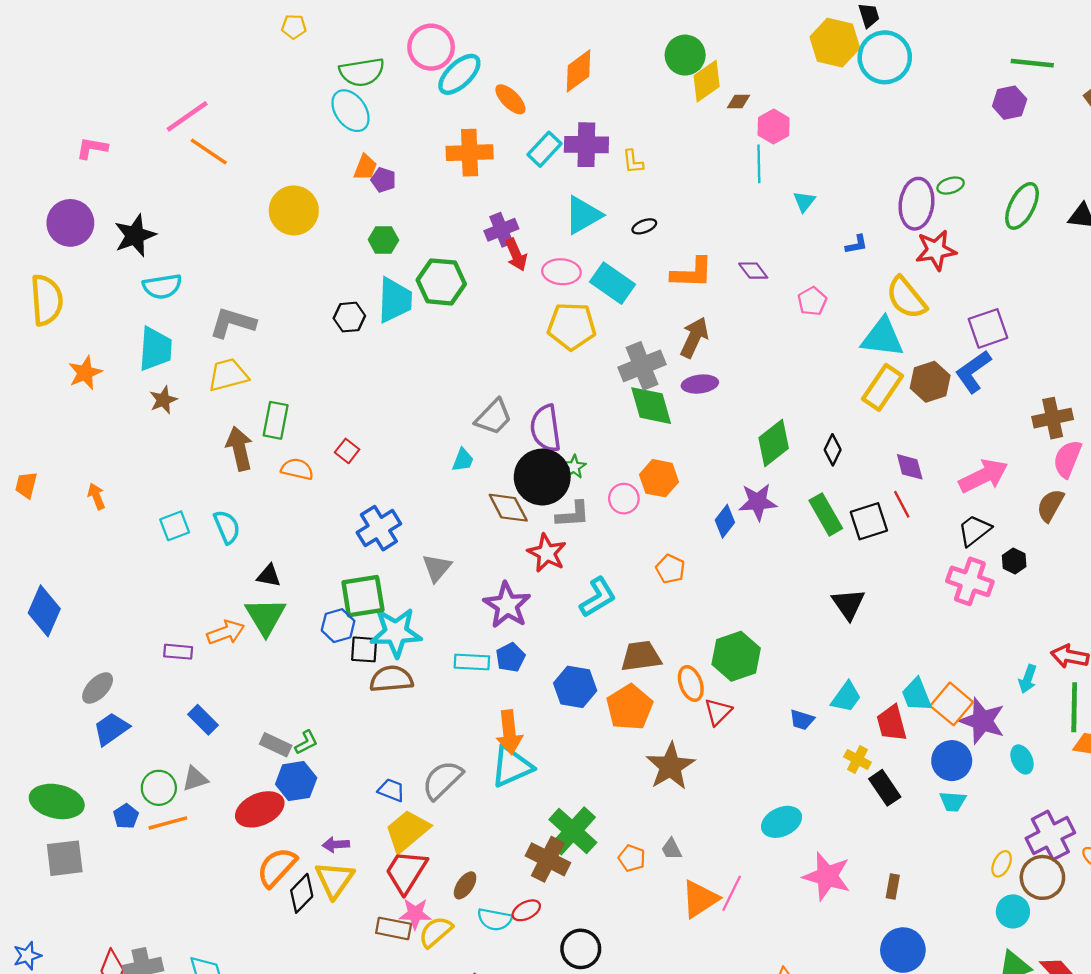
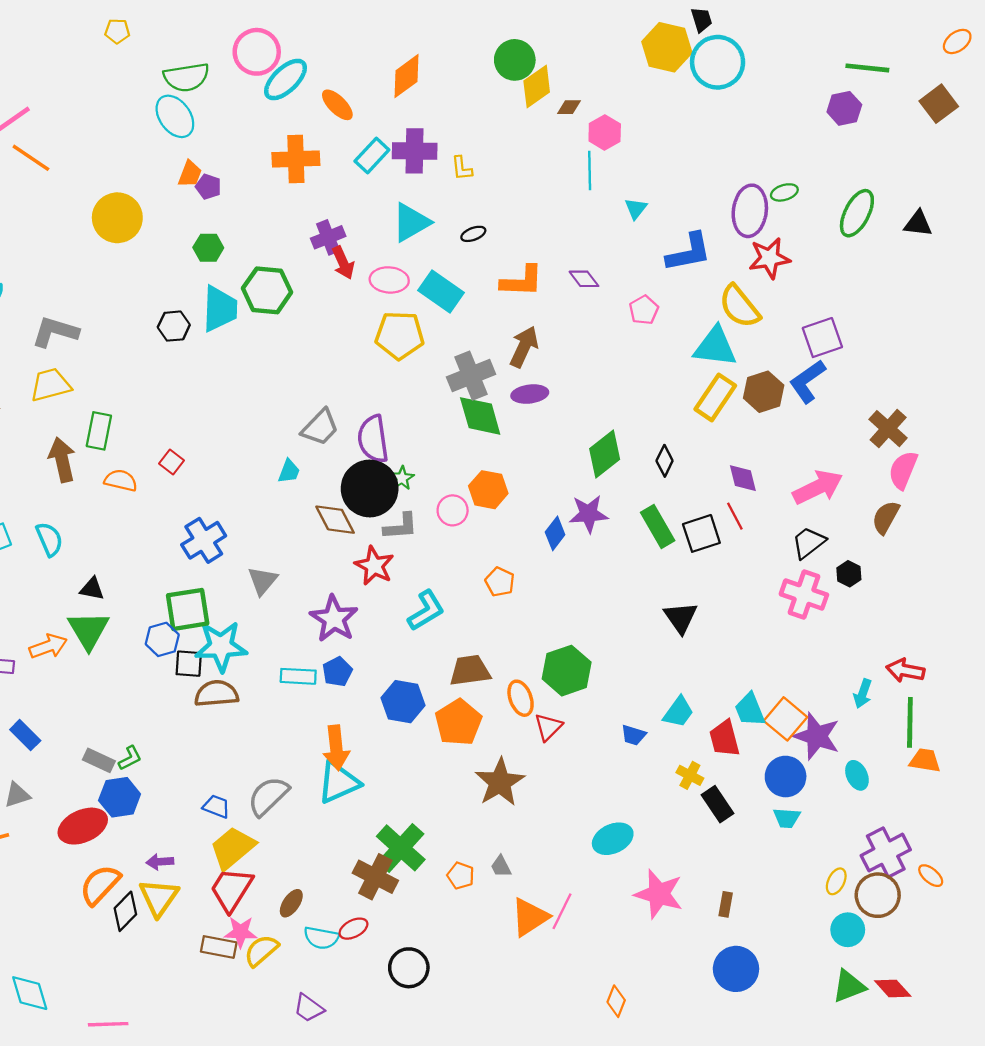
blue L-shape: (856, 244) -> (689, 252), size x2.0
brown cross: (1053, 418) -> (888, 429), turned -36

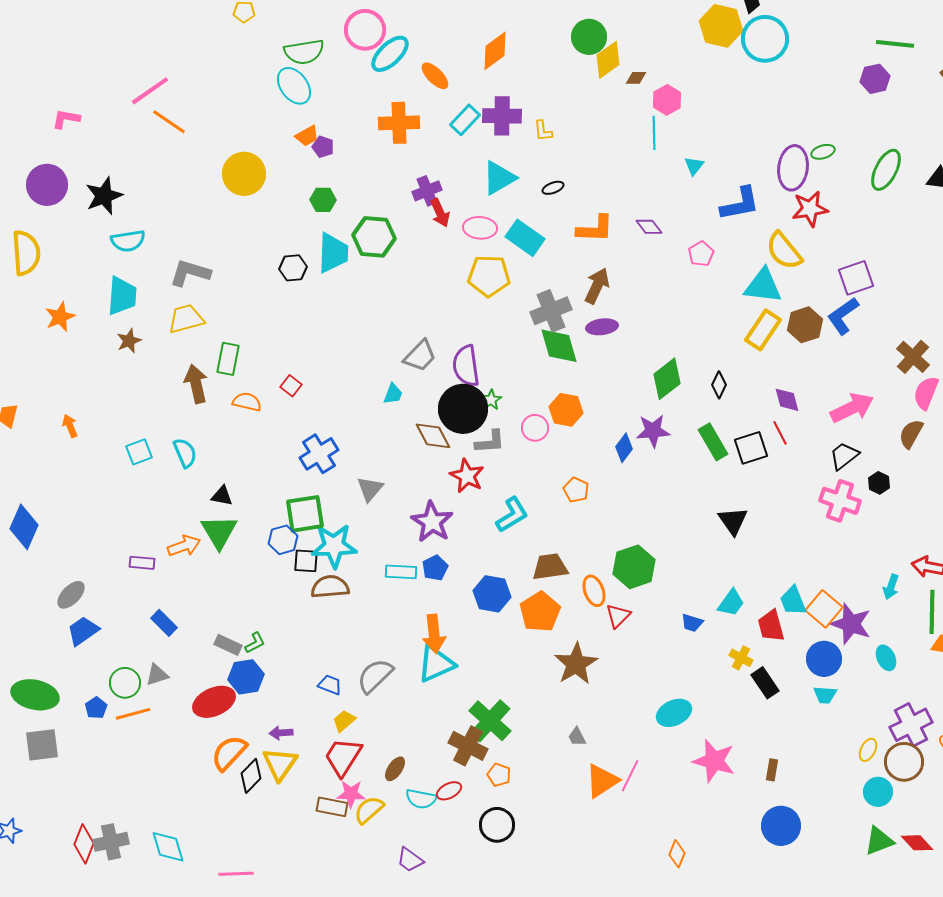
orange trapezoid: (190, 174) -> (307, 136), turned 40
yellow trapezoid: (233, 848) -> (344, 721), size x0.6
orange pentagon: (461, 876) -> (499, 775), moved

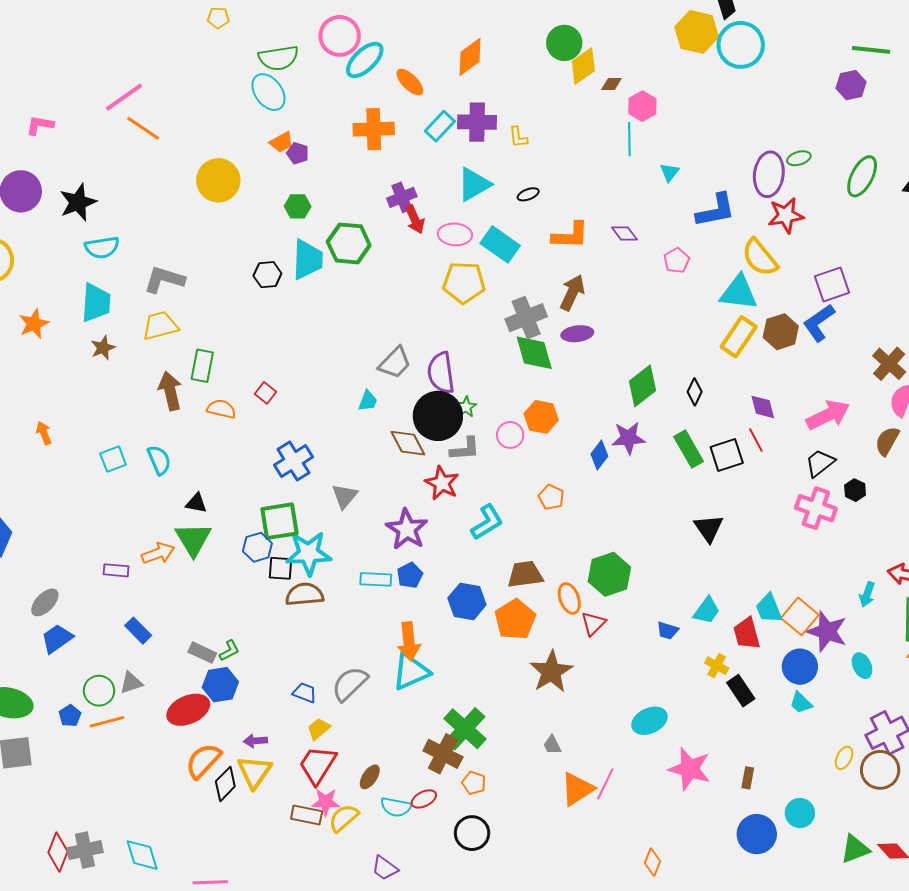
cyan trapezoid: (825, 695) -> (801, 703), turned 40
cyan circle: (878, 792) -> (800, 813), moved

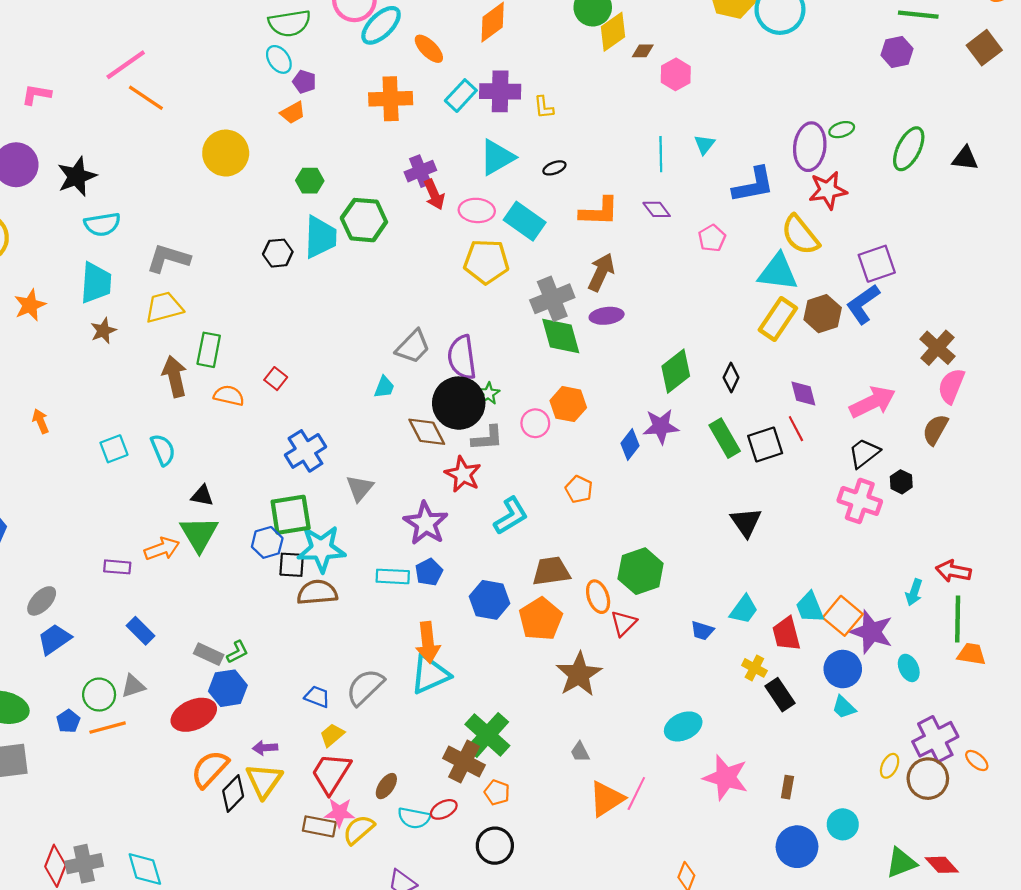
cyan ellipse: (268, 92) -> (279, 59), size x0.7
cyan line: (629, 139) -> (661, 154), moved
purple pentagon: (298, 153) -> (304, 82), moved

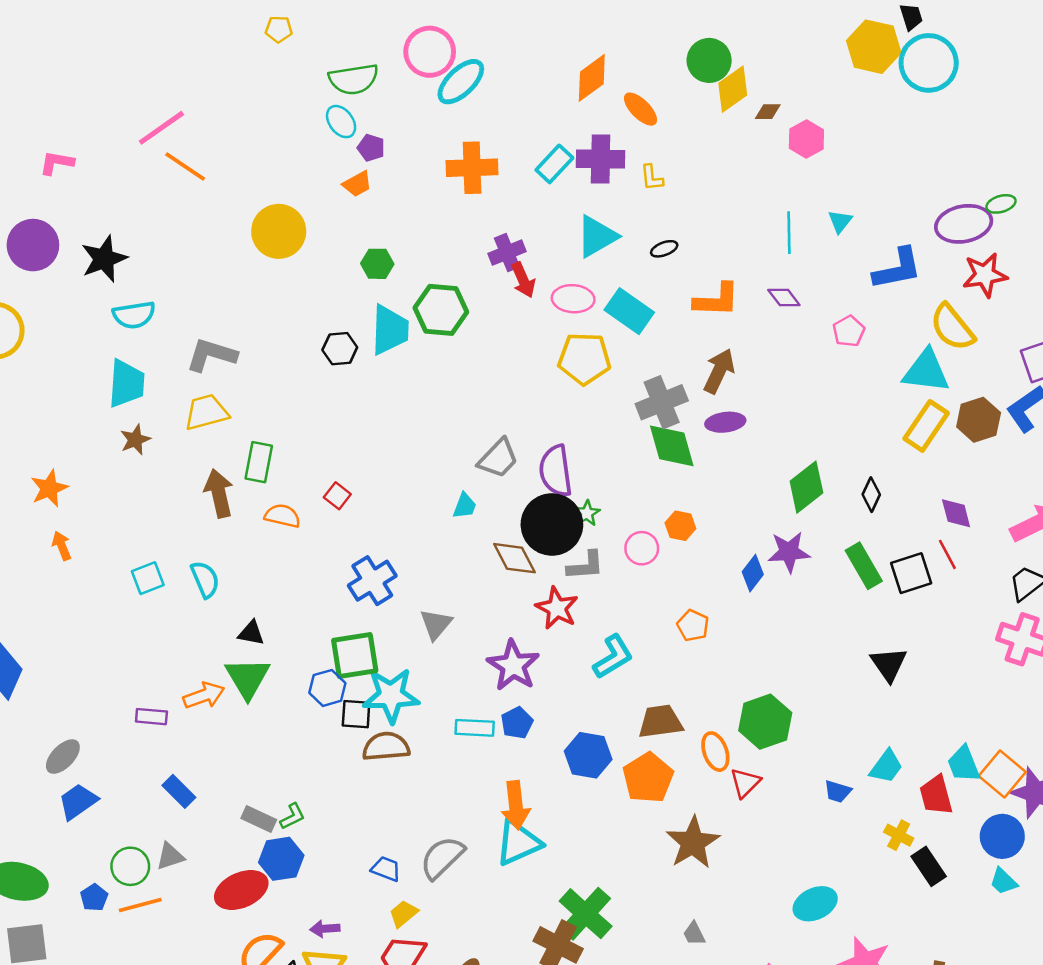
orange ellipse: (429, 49) -> (640, 109), moved
purple ellipse: (810, 147) -> (964, 224), turned 72
orange star: (30, 305) -> (49, 488), moved
orange hexagon: (568, 404) -> (680, 526), size x0.7

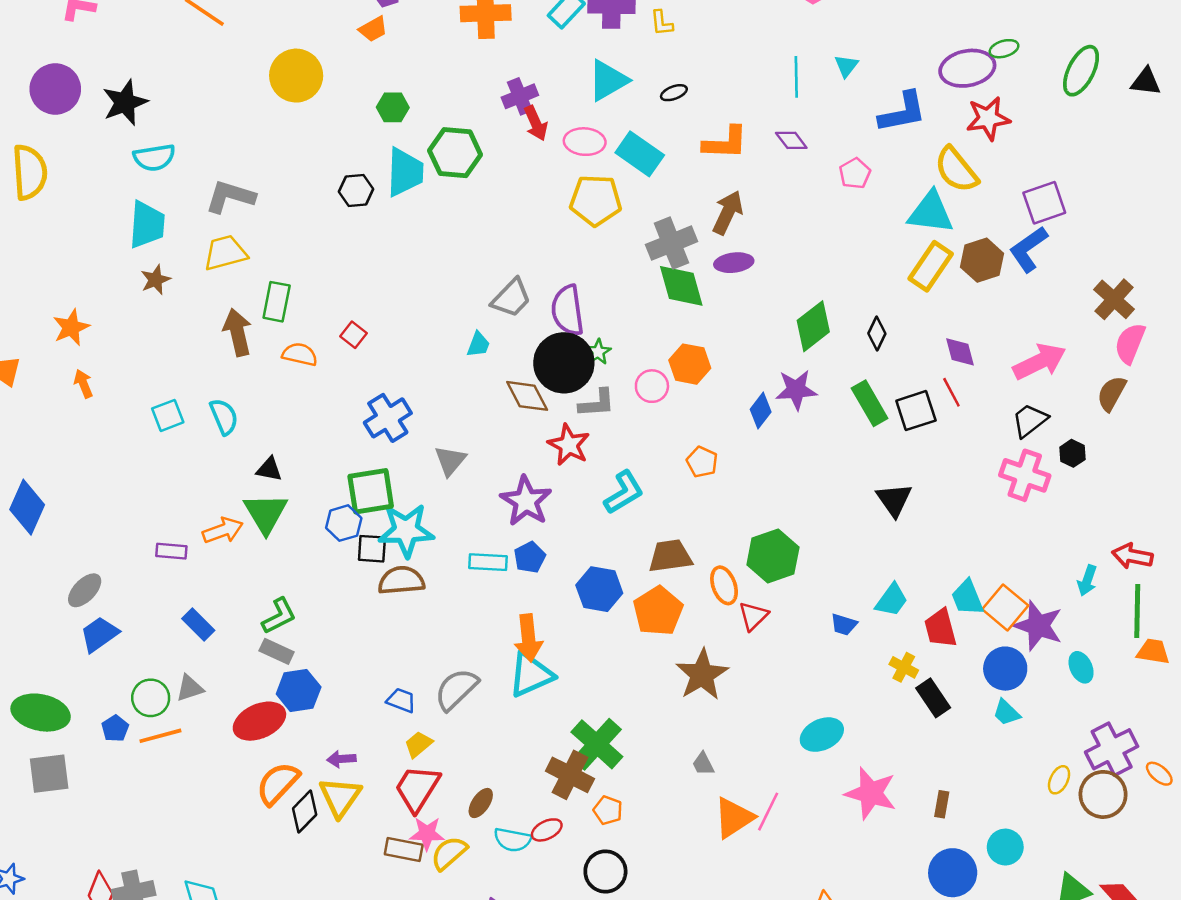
orange hexagon: (680, 526) -> (690, 364), size x1.4
green L-shape: (292, 816) -> (279, 616), moved, size x1.4

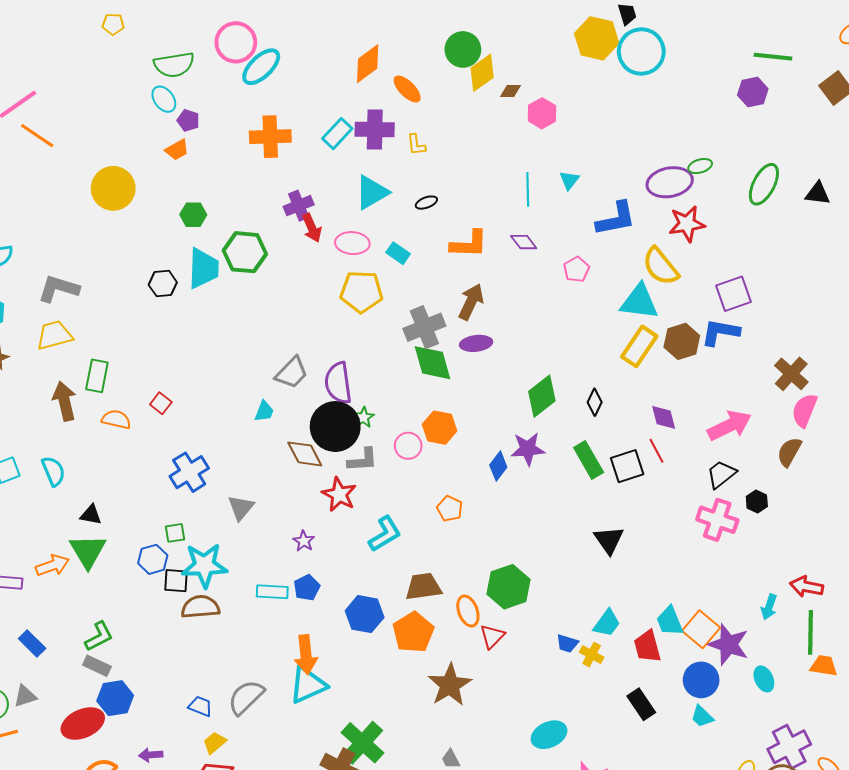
cyan rectangle: (640, 154) -> (398, 253), size x0.6
blue L-shape: (1028, 249) -> (720, 332), turned 45
green square: (371, 491) -> (175, 533), size x0.5
purple star: (526, 501) -> (304, 541), size x0.5
yellow cross: (904, 667) -> (592, 655), moved

